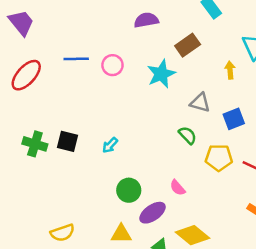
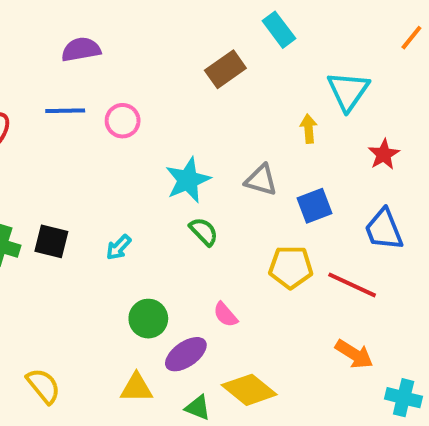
purple semicircle: (146, 20) -> (81, 49), moved
brown rectangle: (188, 45) -> (225, 69), moved
cyan star: (161, 74) -> (188, 180), moved
green semicircle: (188, 135) -> (204, 231), moved
yellow semicircle: (62, 233) -> (43, 386), turned -110

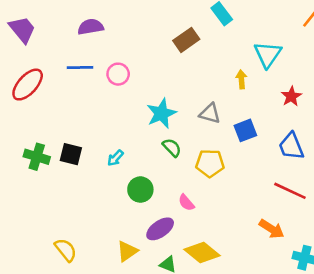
yellow pentagon: (291, 267) -> (210, 163), moved
red line: (352, 285) -> (290, 191), moved
green circle: (148, 319) -> (140, 190), moved
yellow triangle: (136, 388) -> (127, 251), turned -35

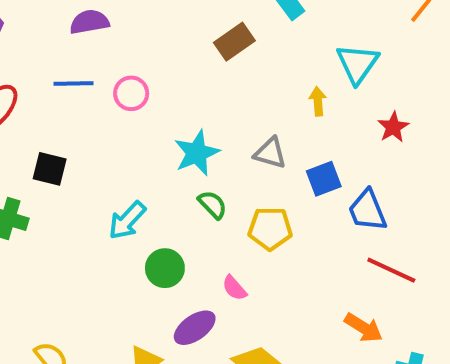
blue trapezoid: (291, 146) -> (367, 211), moved
black square: (71, 154) -> (50, 169), moved
cyan arrow: (115, 158) -> (127, 220), size x1.5

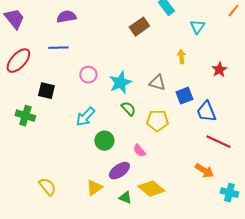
cyan triangle: (358, 64) -> (197, 27), moved, size x0.7
pink circle: (131, 93) -> (88, 75), moved

